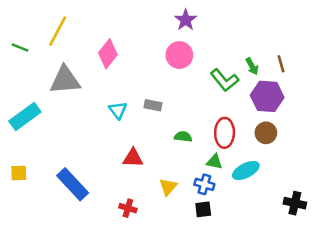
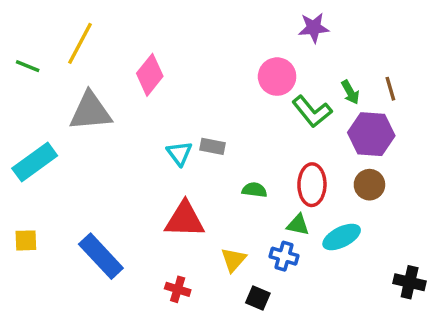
purple star: (186, 20) -> (314, 28), moved, turned 30
pink circle: (179, 55) -> (277, 77), moved
cyan triangle: (118, 110) -> (179, 153), moved
red triangle: (133, 158) -> (185, 220), size x1.4
black square: (203, 209) -> (258, 298), moved, turned 30

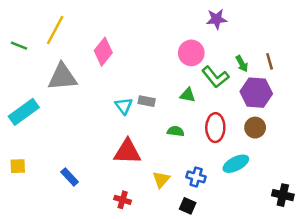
green triangle: (298, 225) -> (188, 95), moved
blue rectangle: (101, 256) -> (70, 177), size x0.6
black square: (258, 298) -> (188, 206), moved

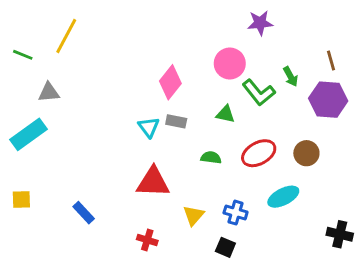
pink diamond: (103, 52) -> (170, 82), moved
brown line: (270, 61) -> (331, 61), moved
gray triangle: (62, 77) -> (49, 92), moved, size x0.6
purple hexagon: (256, 93) -> (328, 100), moved
red ellipse: (215, 128) -> (259, 153), turned 60

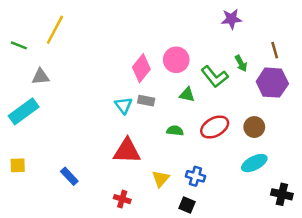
purple star: (260, 23) -> (231, 19), moved
pink circle: (230, 63) -> (176, 60), moved
cyan ellipse: (283, 197) -> (254, 163), moved

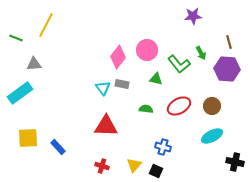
yellow square: (18, 165) -> (28, 138), moved, size x1.5
yellow triangle: (161, 179) -> (134, 165), moved

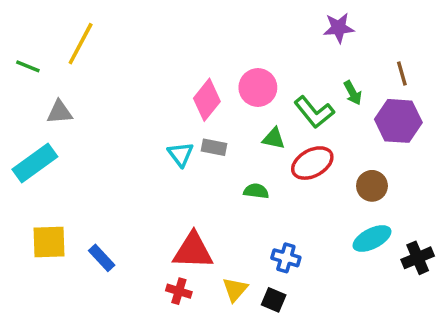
red ellipse: (179, 106) -> (312, 163), moved
red triangle: (106, 126) -> (193, 251), moved
black cross: (235, 162) -> (418, 258), moved, turned -36

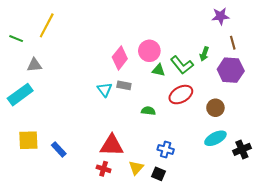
purple star: (339, 28) -> (221, 16), moved
green arrow: (353, 93) -> (204, 54), turned 48
green triangle: (274, 138) -> (159, 70), moved

